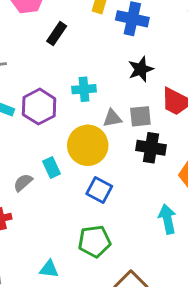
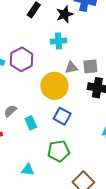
black star: (141, 69) -> (65, 14), moved
cyan cross: (84, 89) -> (58, 41), moved
cyan rectangle: (52, 167) -> (31, 123), moved

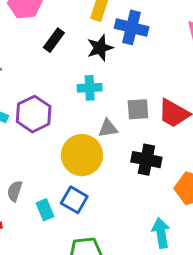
gray square: (90, 66) -> (138, 109), moved
gray semicircle: (10, 111) -> (15, 191), turned -32
blue square: (62, 116) -> (74, 200), moved

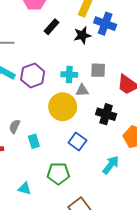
cyan cross: (90, 88) -> (69, 75), moved
gray square: (138, 109) -> (98, 70), moved
blue square: (74, 200) -> (77, 141), moved
cyan arrow: (161, 233) -> (111, 165), turned 42

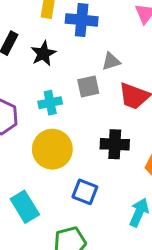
black star: (82, 35) -> (43, 54), moved
gray triangle: (82, 90) -> (111, 61), moved
cyan rectangle: (34, 141) -> (25, 207), size x1.5

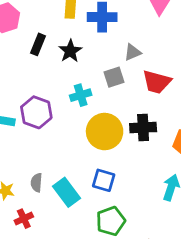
yellow circle: (52, 149) -> (105, 132), moved
blue square: (85, 192) -> (104, 180), moved

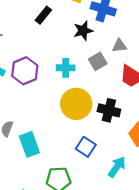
black star: (70, 51) -> (83, 31), moved
gray square: (114, 77) -> (98, 61), turned -30
blue square: (104, 180) -> (86, 147), moved

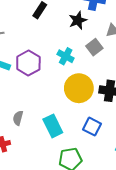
cyan cross: (66, 68) -> (66, 56), turned 35
cyan rectangle: (29, 144) -> (53, 126), moved

